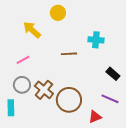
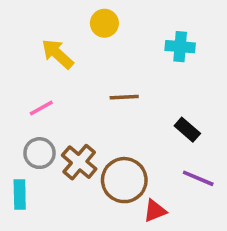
cyan cross: (96, 40) -> (180, 47), moved
black rectangle: (113, 74) -> (187, 130), moved
red triangle: (95, 117) -> (155, 211), moved

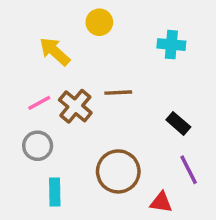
brown cross: (79, 162) -> (75, 106), moved
purple line: (198, 178) -> (189, 170), turned 40
cyan rectangle: (20, 195) -> (55, 192), moved
red triangle: (155, 211) -> (161, 202), moved, turned 30

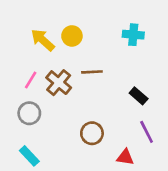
yellow circle: (99, 22) -> (72, 36), moved
pink line: (39, 103) -> (31, 80), turned -30
brown circle: (118, 171) -> (92, 133), size x0.7
cyan rectangle: (55, 192) -> (29, 156), moved, turned -42

